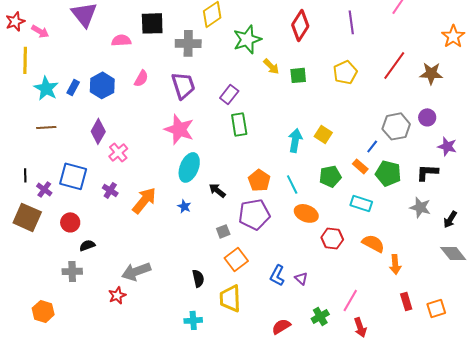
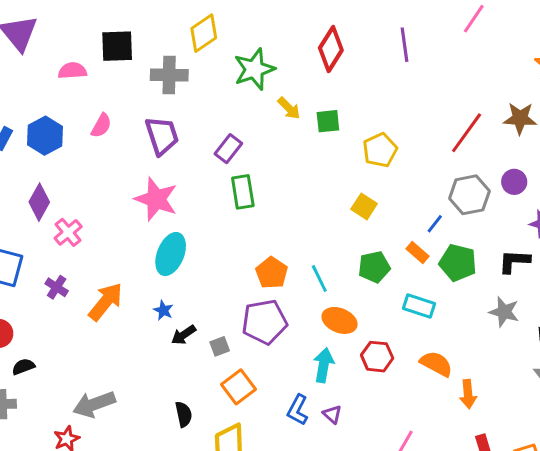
red line: (394, 65) -> (467, 133), moved
yellow pentagon: (345, 72) -> (380, 150), moved
cyan arrow: (295, 140) -> (324, 365), moved
black arrow: (217, 190) -> (184, 335), moved, turned -72

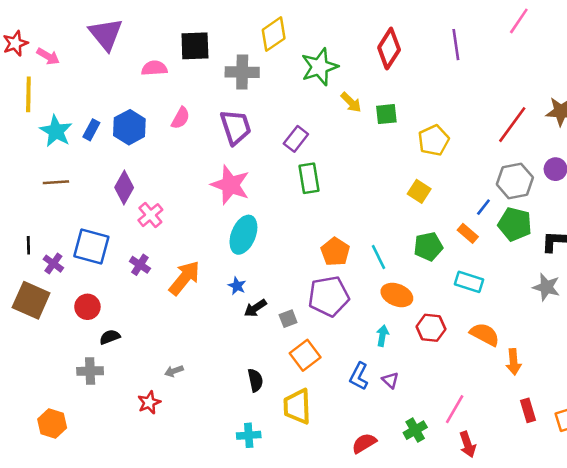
green pentagon: (458, 263) -> (515, 224), moved
cyan arrow: (324, 365) -> (382, 336), size x0.7
gray arrow: (94, 404) -> (174, 371), size x0.5

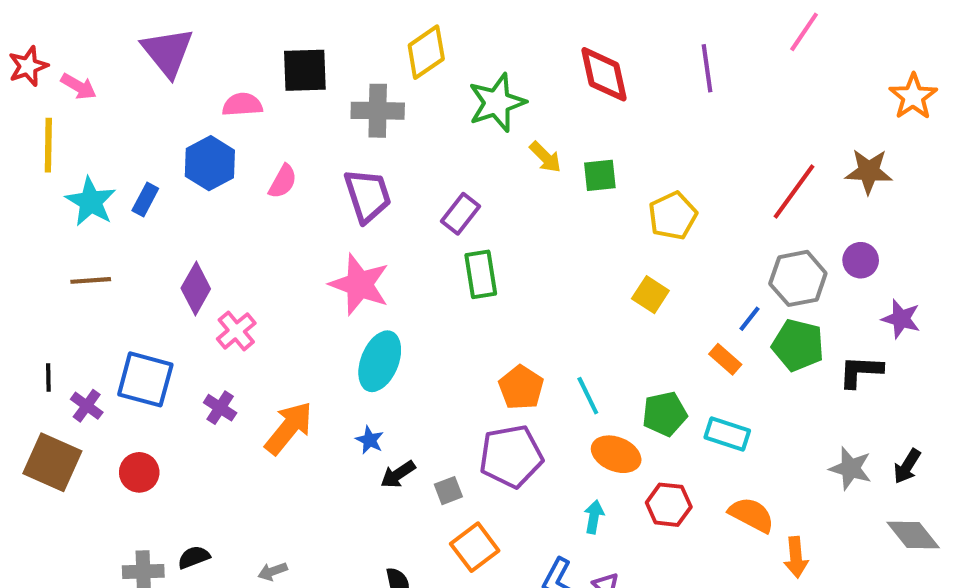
red diamond: (389, 49) -> (604, 74), turned -45
blue hexagon: (129, 127) -> (210, 163), moved
green pentagon: (428, 246) -> (665, 414), moved
gray star: (546, 287) -> (851, 468), moved
black semicircle: (110, 337) -> (194, 557), moved

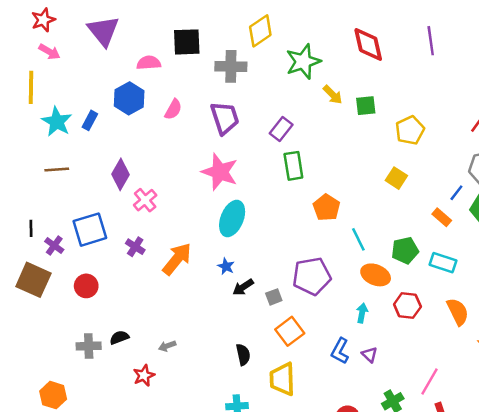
red star: (28, 66) -> (43, 20), moved
blue square: (145, 379) -> (90, 230), turned -32
orange pentagon: (521, 388) -> (327, 207), moved
orange semicircle: (752, 515) -> (458, 312), turned 36

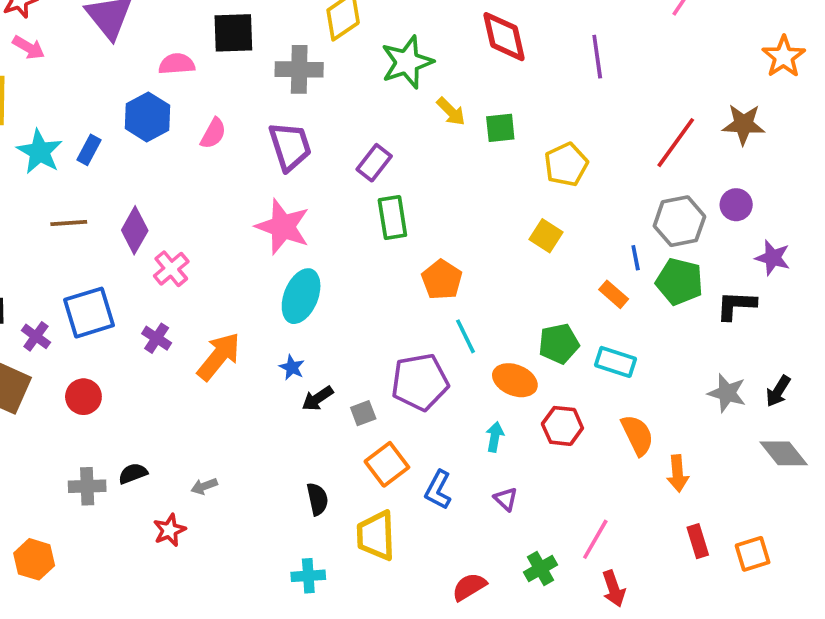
purple line: (431, 41) -> (597, 57), moved
brown line: (57, 169) -> (69, 223), moved
blue line: (456, 193) -> (636, 258), turned -49
cyan line: (358, 239) -> (466, 336), moved
blue L-shape: (340, 351) -> (438, 490), moved

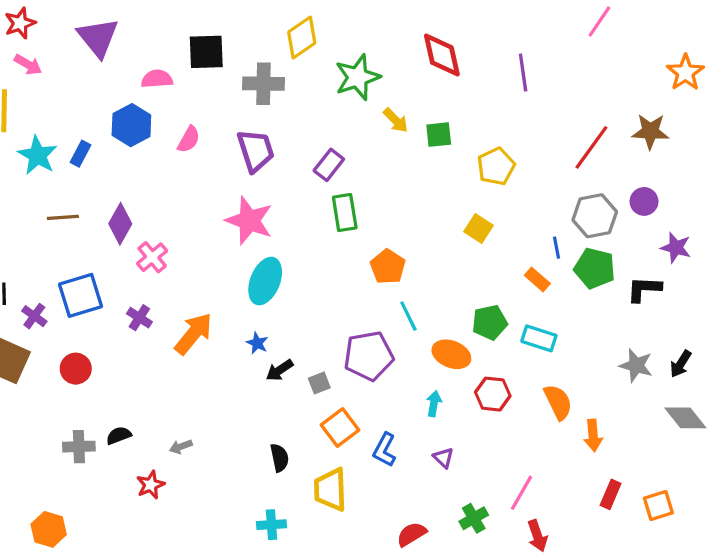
red rectangle: (698, 541) -> (611, 494), turned 40
orange hexagon: (34, 559) -> (49, 529), moved

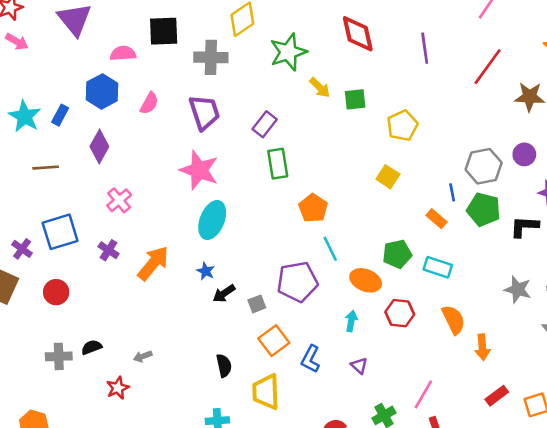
red line: (591, 147) -> (488, 67), moved
purple diamond: (120, 224) -> (99, 147), moved
red rectangle: (611, 494) -> (497, 396), turned 30

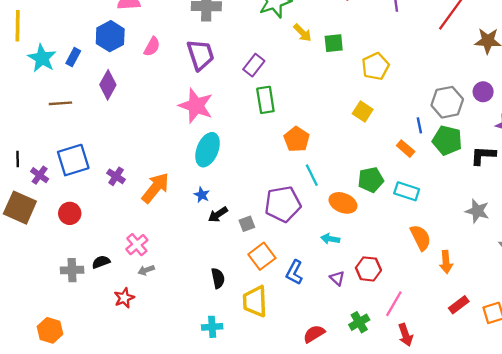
pink cross: (119, 200) -> (137, 245), moved
red hexagon: (400, 313) -> (368, 269), moved
cyan arrow: (351, 321) -> (330, 239), turned -90

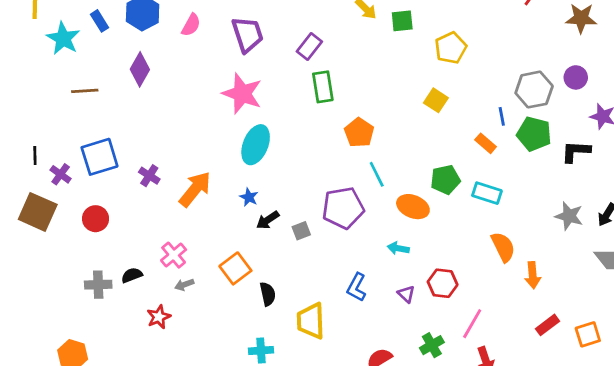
blue rectangle: (73, 57) -> (100, 21), moved, turned -60
orange square: (262, 256) -> (235, 268), moved

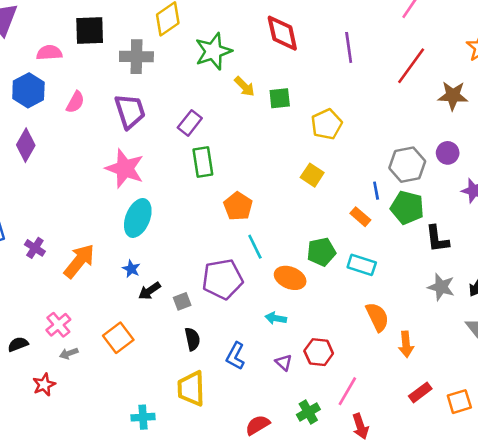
black L-shape: (576, 151) -> (437, 239), moved, turned -100
black semicircle: (268, 294) -> (192, 339), moved

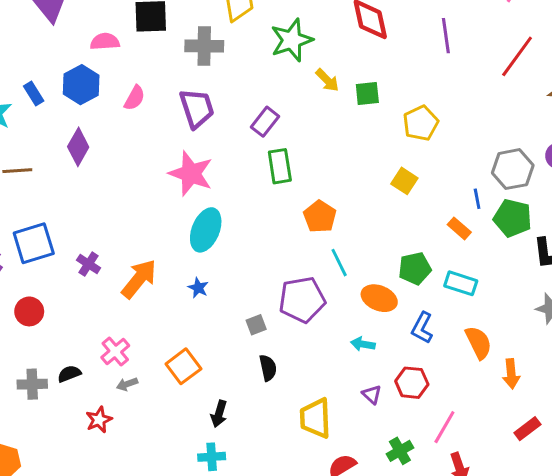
black arrow: (149, 291) -> (219, 414), moved, turned -40
blue L-shape: (235, 356) -> (422, 328), moved
yellow trapezoid: (191, 389) -> (315, 418), moved

